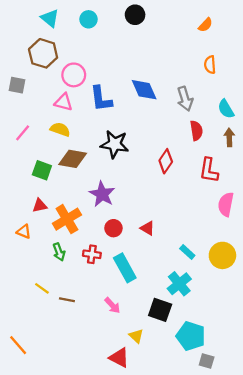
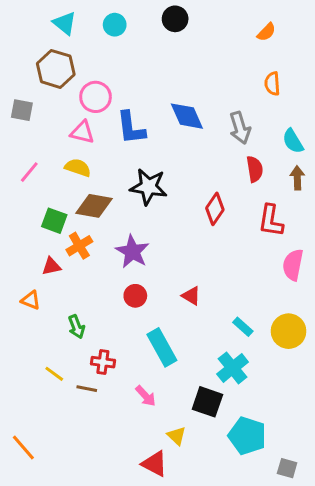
orange cross: (67, 219) -> (79, 246), moved, size x0.7
red circle: (113, 228) -> (135, 296), moved
red cross: (92, 254) -> (103, 362), moved
gray square: (207, 361) -> (287, 468), moved

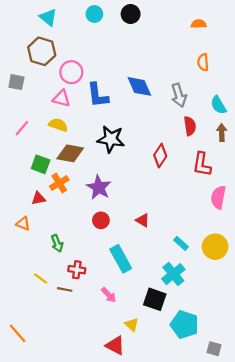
cyan circle: (115, 25) -> (94, 14), moved
orange semicircle: (266, 32) -> (199, 24), turned -136

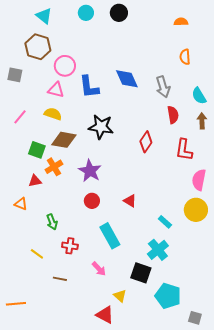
yellow circle: (215, 247) -> (196, 210), moved
brown line: (65, 289) -> (60, 279), moved
orange line: (18, 333) -> (16, 304), turned -54

